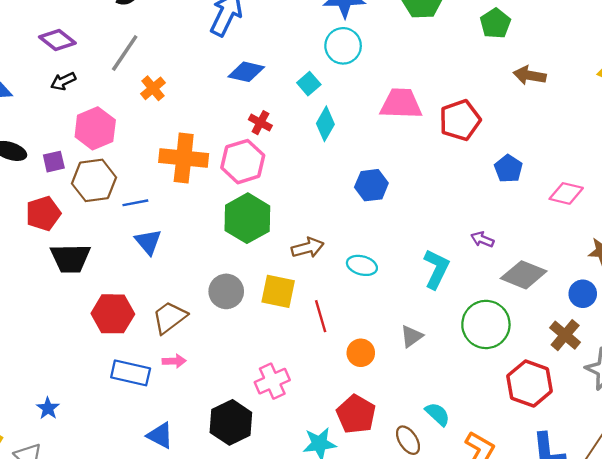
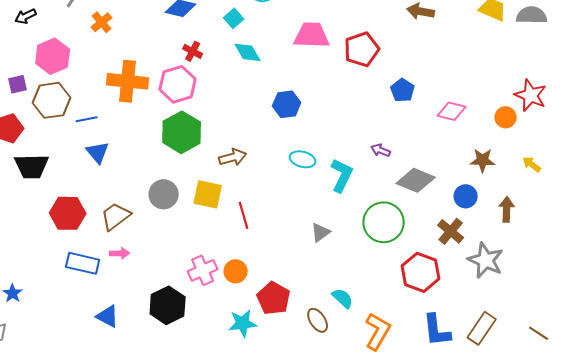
cyan diamond: (325, 124) -> (248, 52), turned -60
cyan ellipse: (362, 265) -> (303, 159), moved
orange circle: (361, 353) -> (236, 271), moved

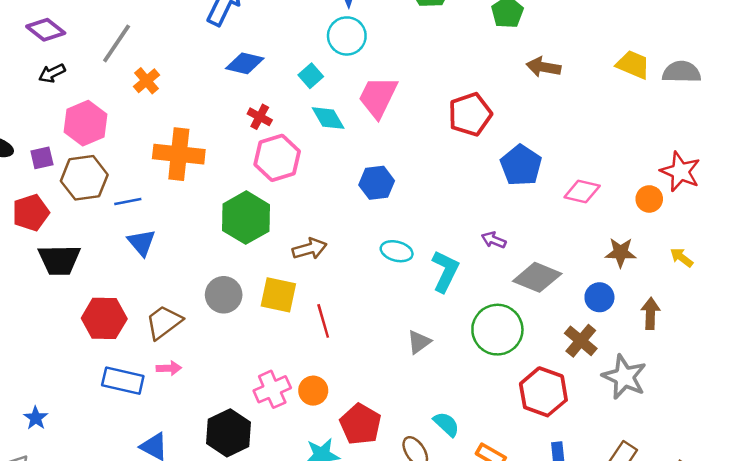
pink trapezoid: (312, 35) -> (378, 97), moved, turned -66
pink hexagon: (178, 84) -> (277, 158), moved
blue pentagon: (403, 90) -> (521, 165), size x1.4

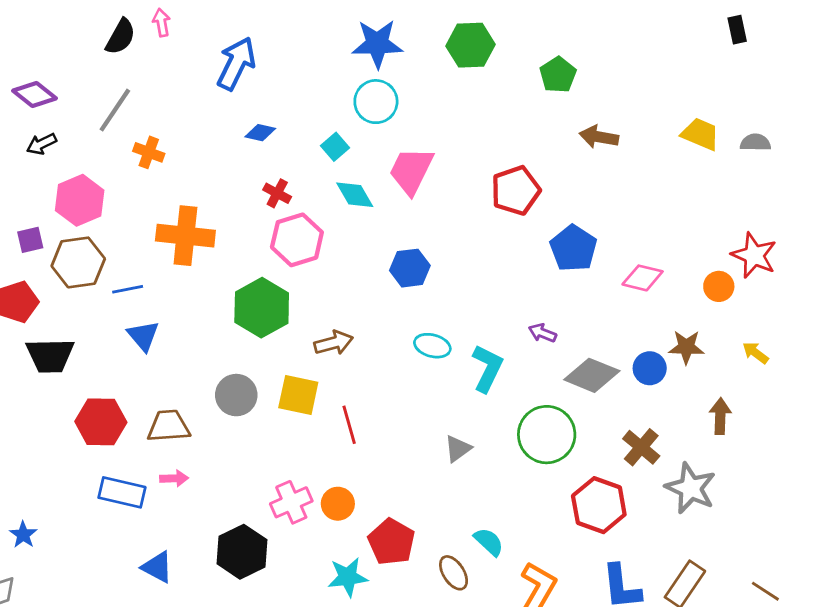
blue diamond: (245, 63) -> (260, 133), size x0.7
gray semicircle: (682, 72) -> (755, 143), size x0.7
orange cross: (146, 81) -> (149, 152), turned -30
blue circle: (599, 297) -> (650, 368), moved
brown trapezoid: (164, 322) -> (169, 426), turned 33

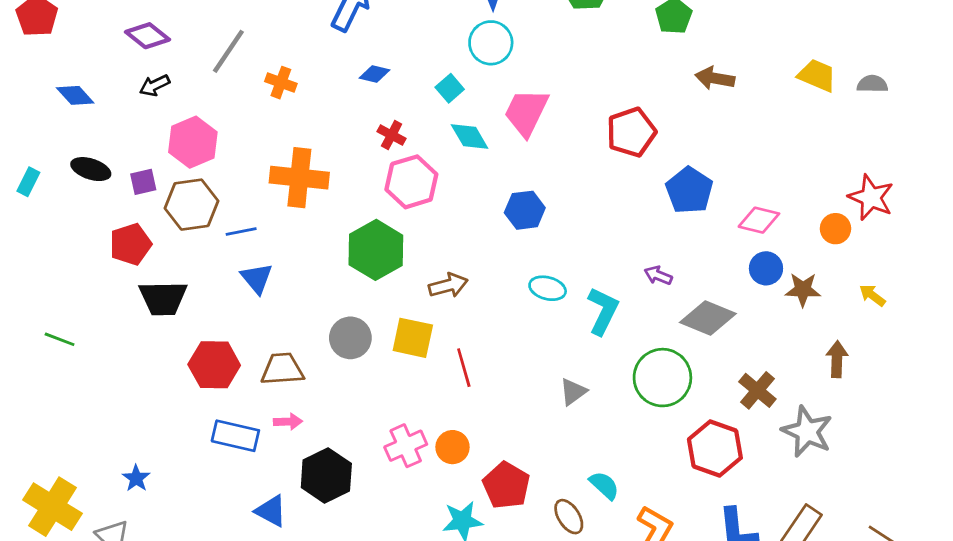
orange cross: (149, 152) -> (281, 83), moved
blue circle: (650, 368) -> (766, 268), moved
black hexagon: (242, 552) -> (326, 475), moved

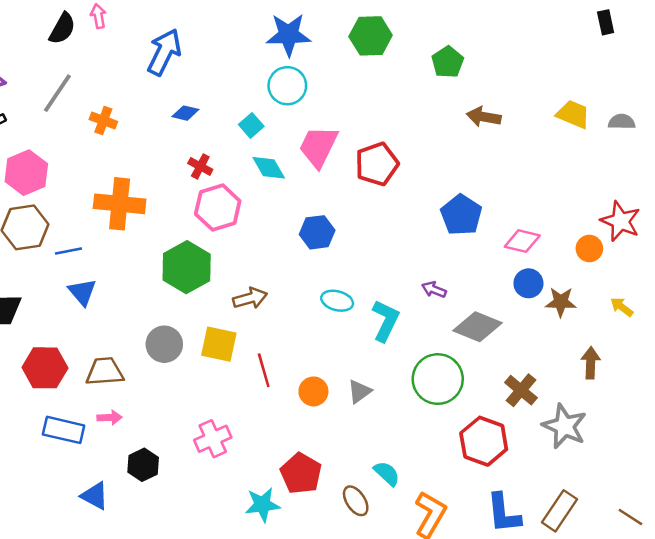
red pentagon: (631, 132) -> (377, 164), moved
orange circle: (452, 447) -> (313, 391), moved
black hexagon: (326, 475) -> (143, 465), size x0.7

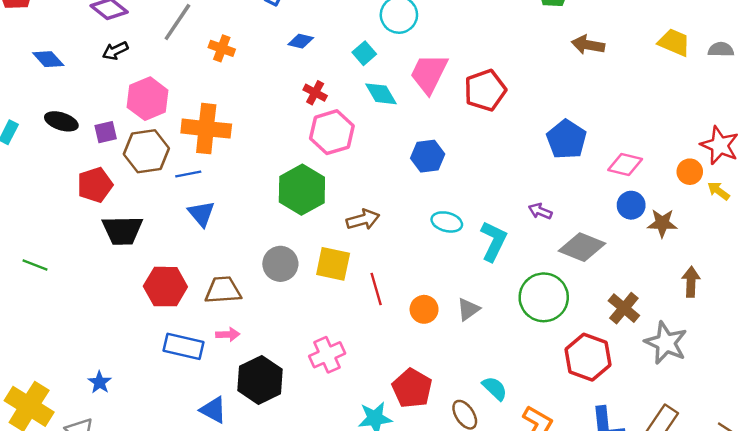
orange cross: (120, 204) -> (206, 129), moved
yellow arrow: (622, 307) -> (719, 191), moved
black hexagon: (143, 465) -> (260, 380), size x1.5

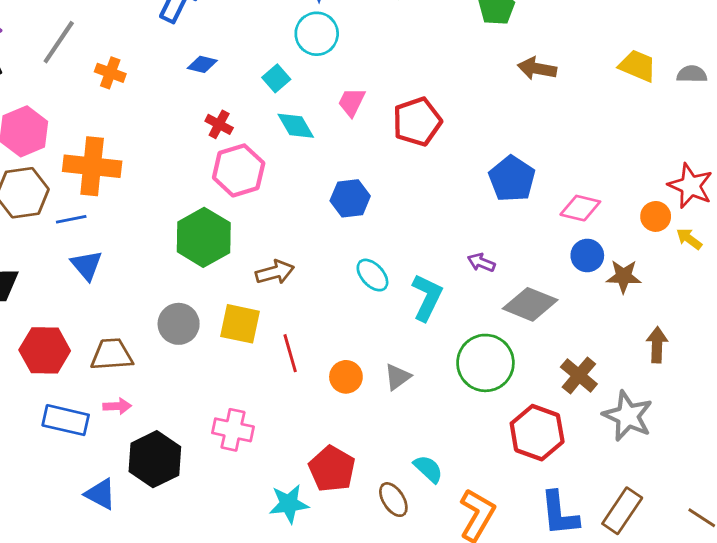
pink trapezoid: (429, 74) -> (352, 102), size x0.6
cyan ellipse: (447, 222) -> (372, 275), turned 32
pink cross: (327, 355) -> (233, 430), turned 36

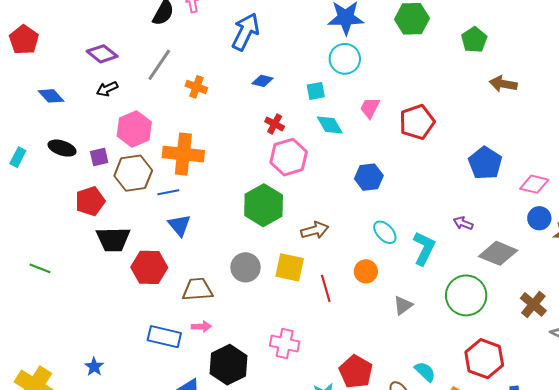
cyan square: (276, 78) -> (316, 91), turned 30
red hexagon: (45, 350) -> (149, 267), moved
orange circle: (346, 377) -> (366, 271), moved
red hexagon: (537, 433) -> (484, 359), moved

